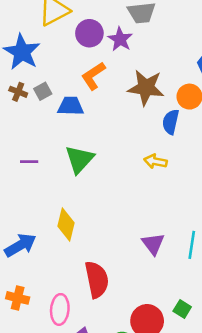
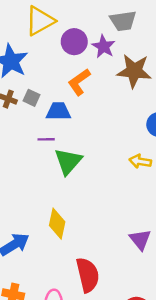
brown star: (146, 88) -> (134, 71), moved
gray square: (43, 91) -> (31, 98), turned -35
purple line: (29, 162) -> (46, 139), moved

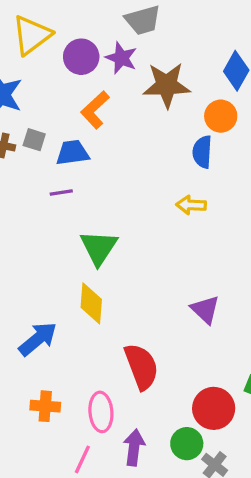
green triangle: (68, 161) -> (99, 247), moved

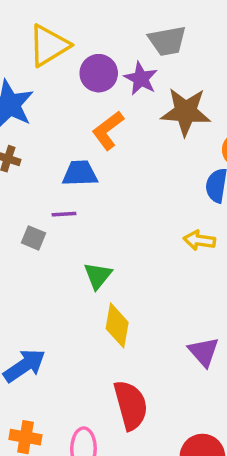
gray square: (34, 140) -> (34, 238), moved
green triangle: (99, 247) -> (98, 276), size x0.7
yellow diamond: (91, 303) -> (117, 325), moved

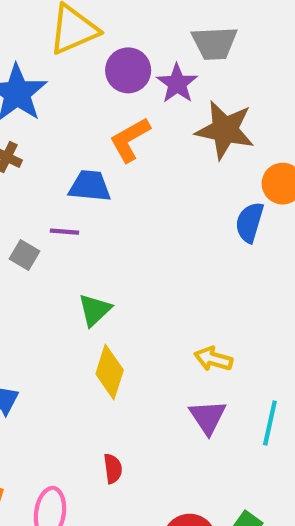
yellow arrow: (199, 240) -> (213, 359), moved
red semicircle: (131, 405) -> (113, 469), size x0.5

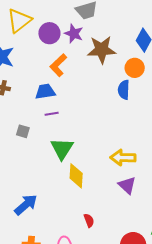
purple line: (64, 232) -> (52, 114), moved
green triangle: (95, 310) -> (62, 149), size x1.4
yellow arrow: (213, 359) -> (123, 158), size x1.4

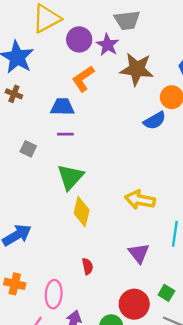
blue semicircle: (124, 90) -> (155, 121), turned -132
purple triangle: (127, 185) -> (139, 253), moved

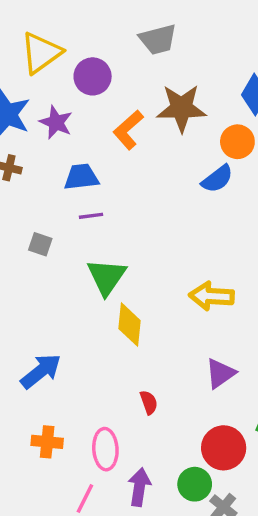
purple star: (108, 45) -> (56, 122), moved
orange L-shape: (83, 79) -> (128, 130), moved
purple triangle: (139, 253) -> (220, 373), turned 40

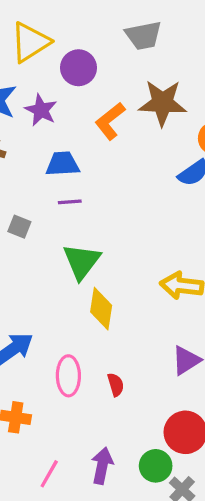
pink ellipse: (105, 449) -> (68, 376), moved

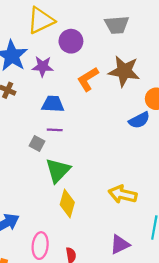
purple star: (41, 110) -> (43, 66), turned -30
gray square: (19, 227) -> (37, 143), moved

